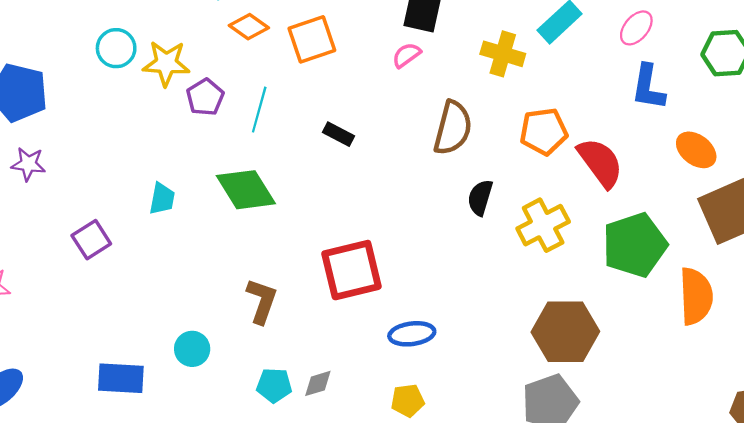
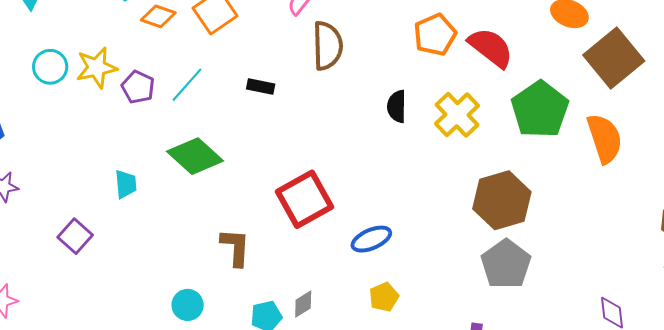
cyan line: (259, 110) -> (187, 85), turned 42
brown semicircle: (453, 128) -> (328, 46), moved

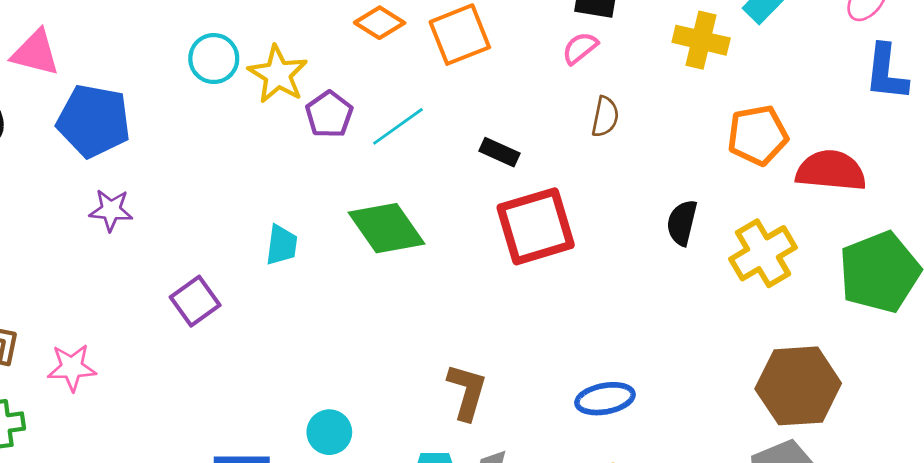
brown semicircle: (328, 46) -> (605, 117), size x0.6
red semicircle: (491, 48) -> (831, 171), turned -45
yellow star: (97, 68) -> (278, 74), turned 30
red square: (304, 199) -> (536, 226), moved
brown L-shape: (235, 247) -> (467, 392), moved

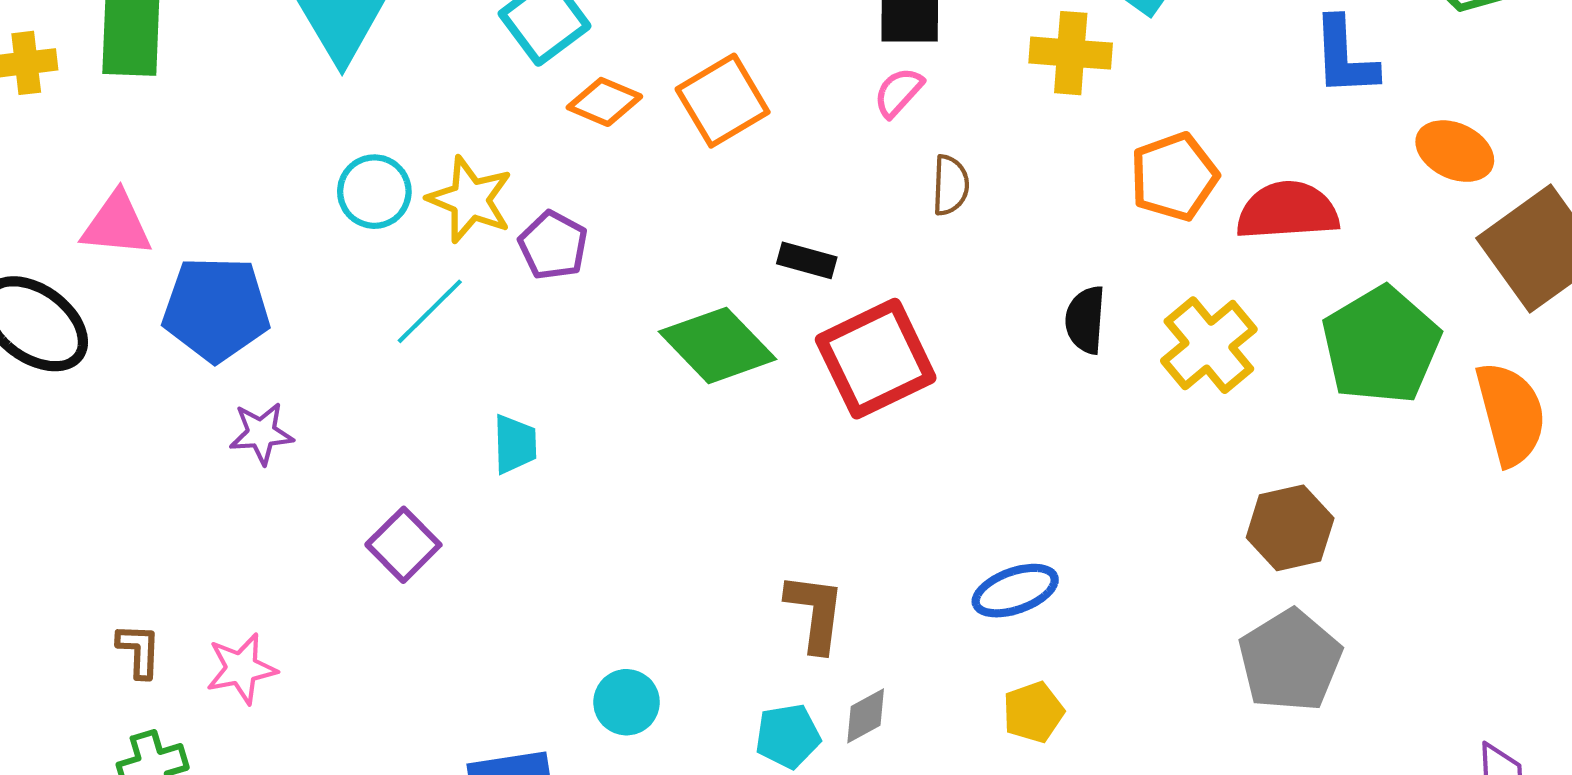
cyan line: (398, 126) -> (430, 311), moved
green diamond: (387, 228) -> (718, 345), moved
brown hexagon: (798, 386) -> (1290, 528), size x0.7

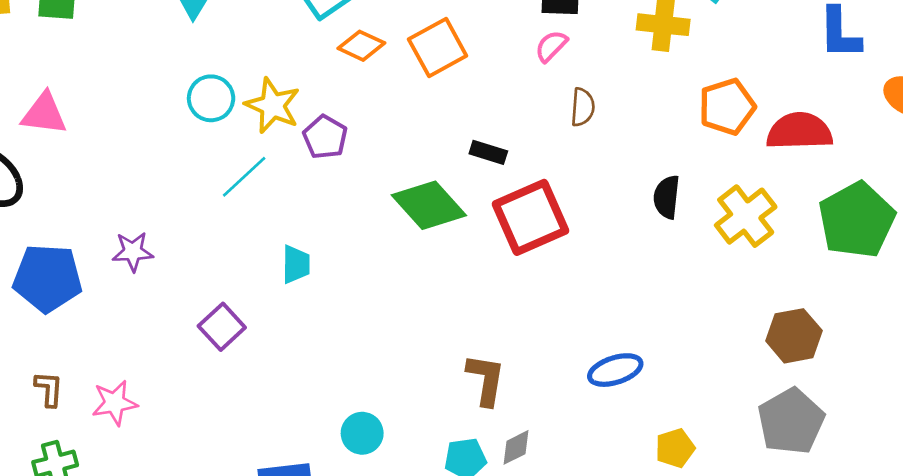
blue pentagon: (216, 309) -> (48, 278), moved
yellow pentagon: (1033, 712) -> (675, 448), moved

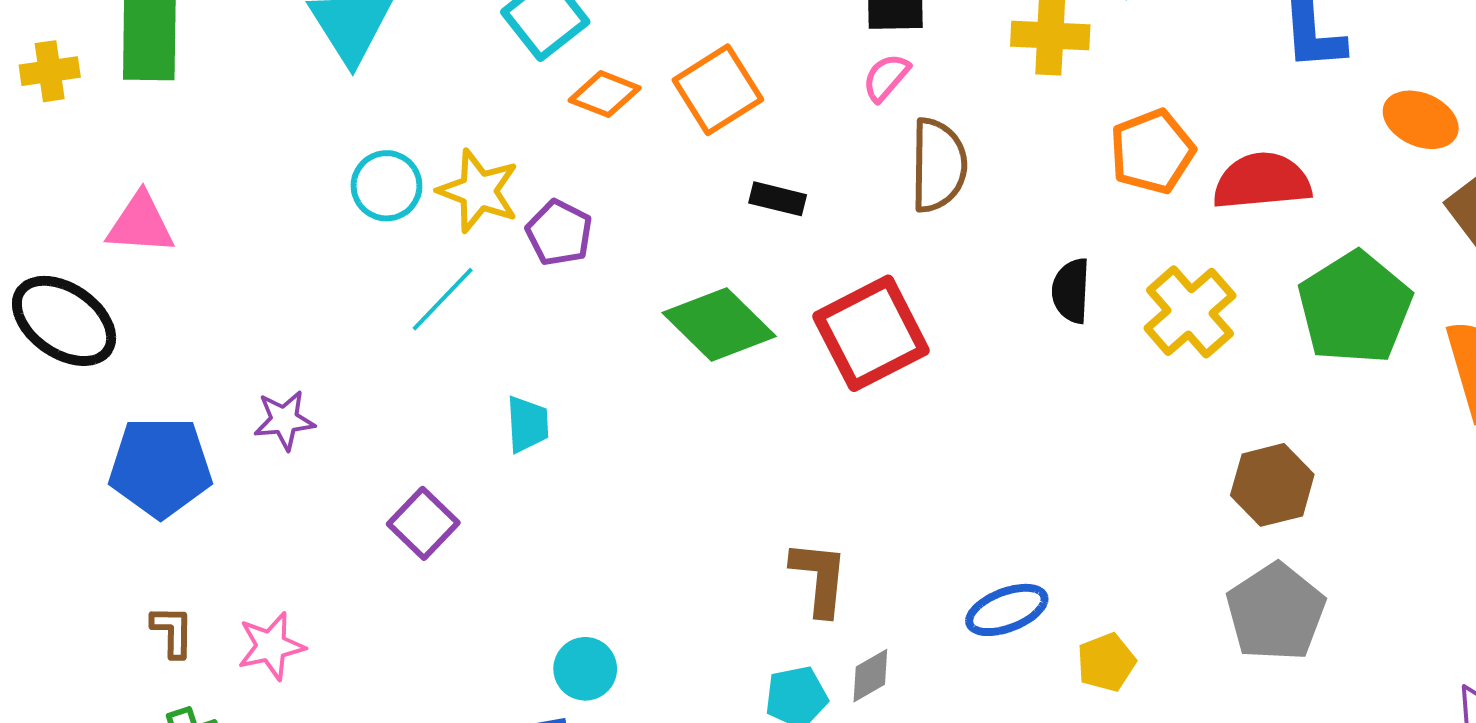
brown semicircle: (583, 107) -> (938, 165), size x1.6
black rectangle: (488, 152) -> (778, 199), moved
blue ellipse: (615, 370) -> (1007, 610), moved
cyan circle: (362, 433) -> (585, 669), moved

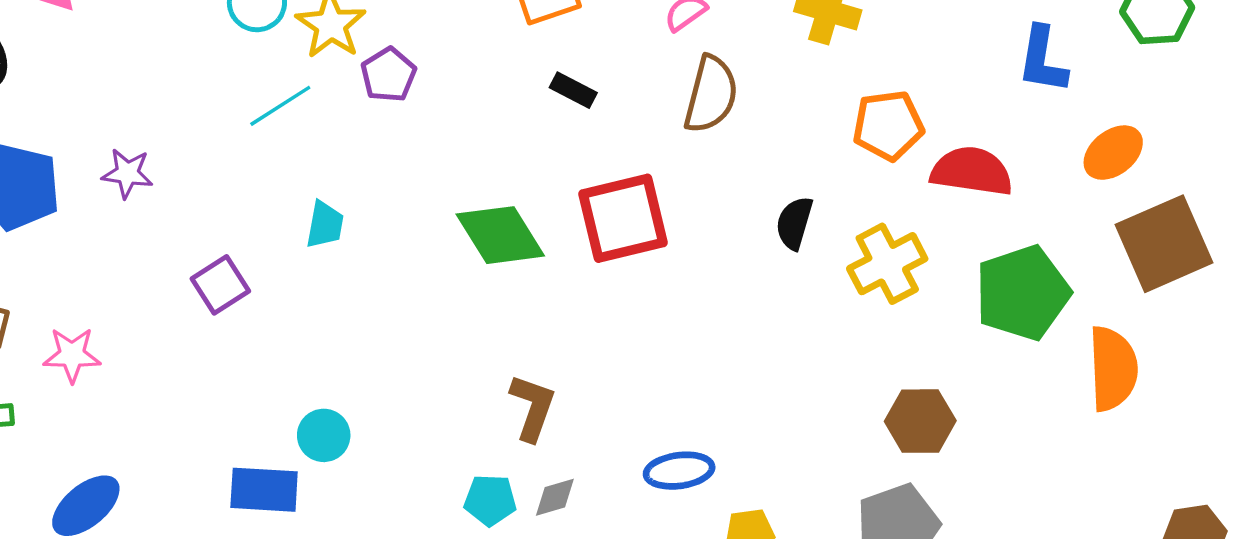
orange ellipse: (1421, 120) -> (1113, 153), turned -76
green diamond: (719, 325) -> (500, 235), moved

